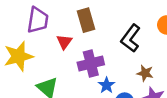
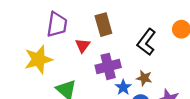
brown star: (145, 73) -> (144, 78), moved

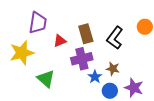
brown rectangle: (103, 25) -> (86, 34), moved
red triangle: (83, 45) -> (60, 41), turned 32

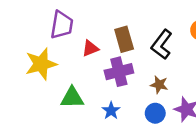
blue star: (95, 77) -> (111, 111), moved
green triangle: (46, 79) -> (72, 98), turned -42

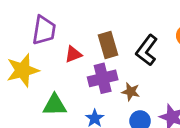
brown star: (159, 85) -> (131, 92), moved

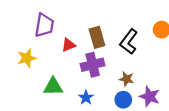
yellow star: (23, 70) -> (27, 58), size x0.7
brown star: (131, 92) -> (127, 79), moved

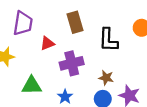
brown rectangle: (97, 37) -> (75, 22), moved
black L-shape: (129, 42) -> (108, 40), turned -35

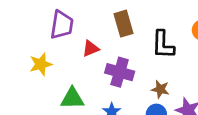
purple cross: (72, 63) -> (120, 72), turned 30

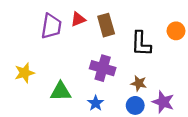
red triangle: (91, 49) -> (78, 19), moved
yellow star: (41, 64) -> (24, 73), moved

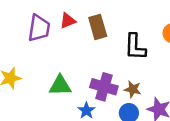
purple cross: (103, 68) -> (104, 87), moved
green triangle: (61, 91) -> (60, 86), moved

